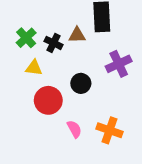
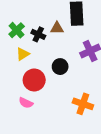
yellow triangle: (34, 68) -> (23, 54), turned -40
pink semicircle: (74, 129) -> (26, 103), moved, turned 144

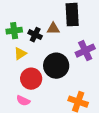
green cross: (17, 30) -> (14, 31), turned 35
black circle: (60, 67) -> (56, 66), size x1.6

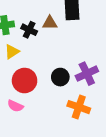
purple cross: (85, 51) -> (87, 74), moved
black circle: (56, 66) -> (60, 77), moved, size x0.6

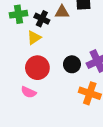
yellow triangle: (12, 52) -> (34, 38), moved

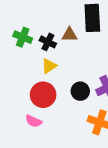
green cross: (19, 14) -> (23, 37), turned 30
yellow triangle: (34, 38) -> (49, 66), moved

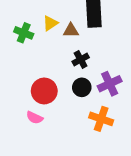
black cross: (48, 42) -> (81, 59), moved, turned 35
yellow triangle: (49, 66) -> (50, 23), moved

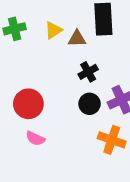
green cross: (24, 33) -> (15, 29), moved, turned -36
red circle: (44, 91) -> (28, 104), moved

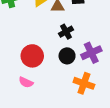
red circle: (28, 104) -> (32, 56), moved

